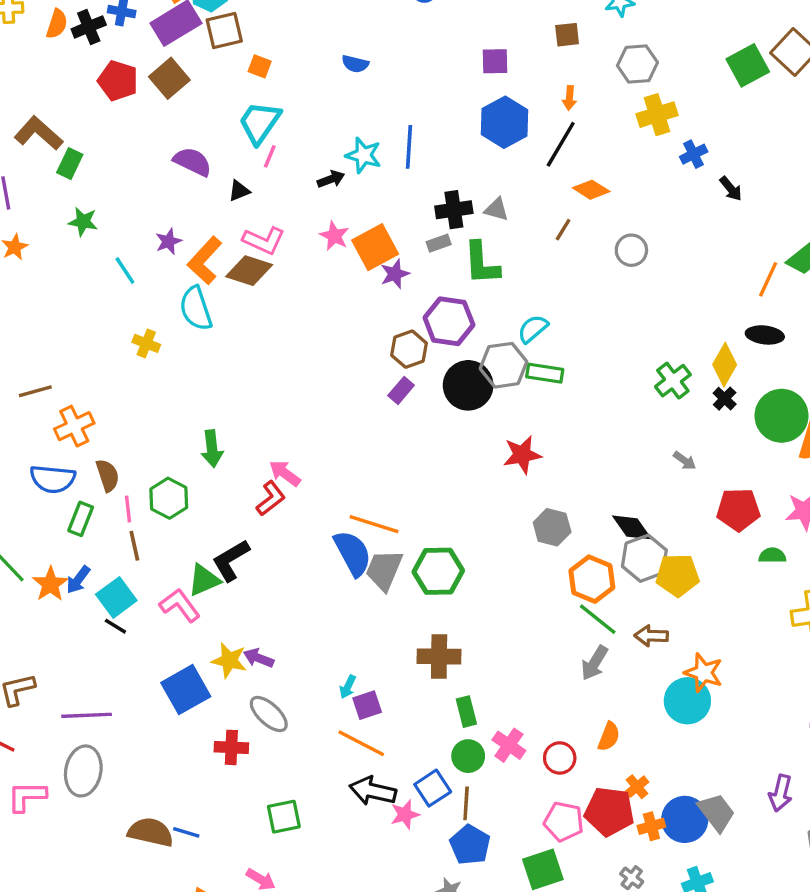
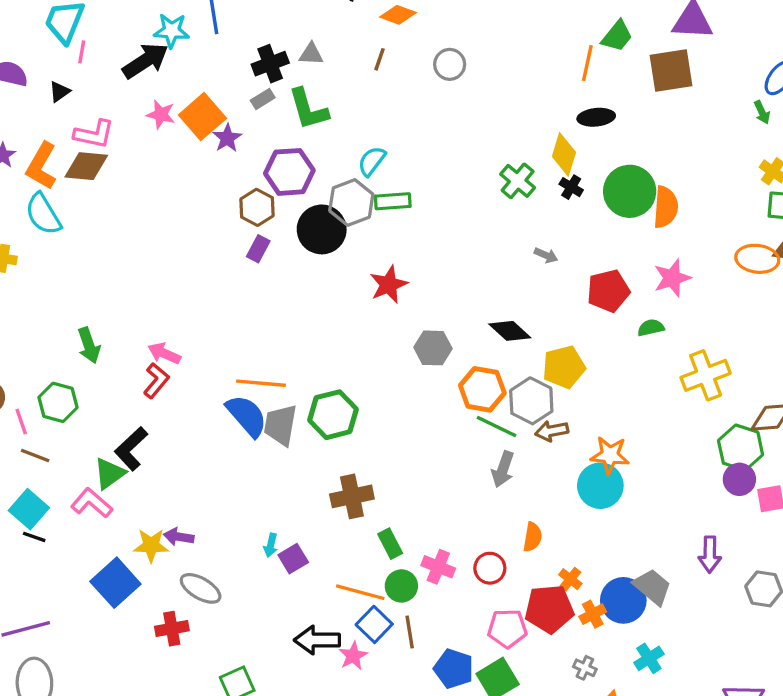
black arrow: (331, 179) -> (145, 61), size x1.8
brown line: (134, 546) -> (35, 455), turned -44
gray hexagon: (644, 558) -> (531, 401), moved
orange line: (361, 743) -> (360, 592), moved
blue pentagon: (470, 845) -> (454, 669), moved

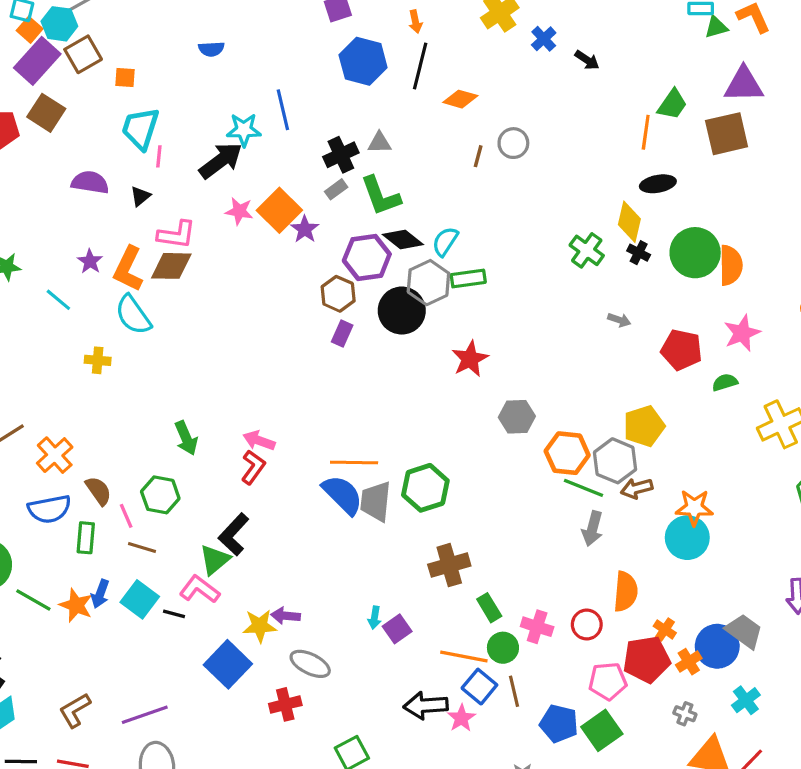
brown line: (380, 59) -> (478, 156), moved
red pentagon: (608, 291) -> (681, 350), turned 30
black diamond: (510, 331) -> (403, 239), moved
black line: (34, 537) -> (174, 614), moved
orange semicircle: (533, 537) -> (626, 592), size x1.4

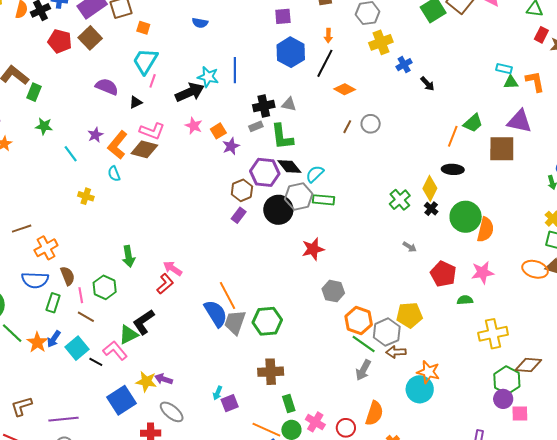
orange square: (279, 210) -> (218, 131), size x0.6
cyan semicircle: (133, 315) -> (114, 174), size x0.6
orange line: (354, 462) -> (227, 295), turned 48

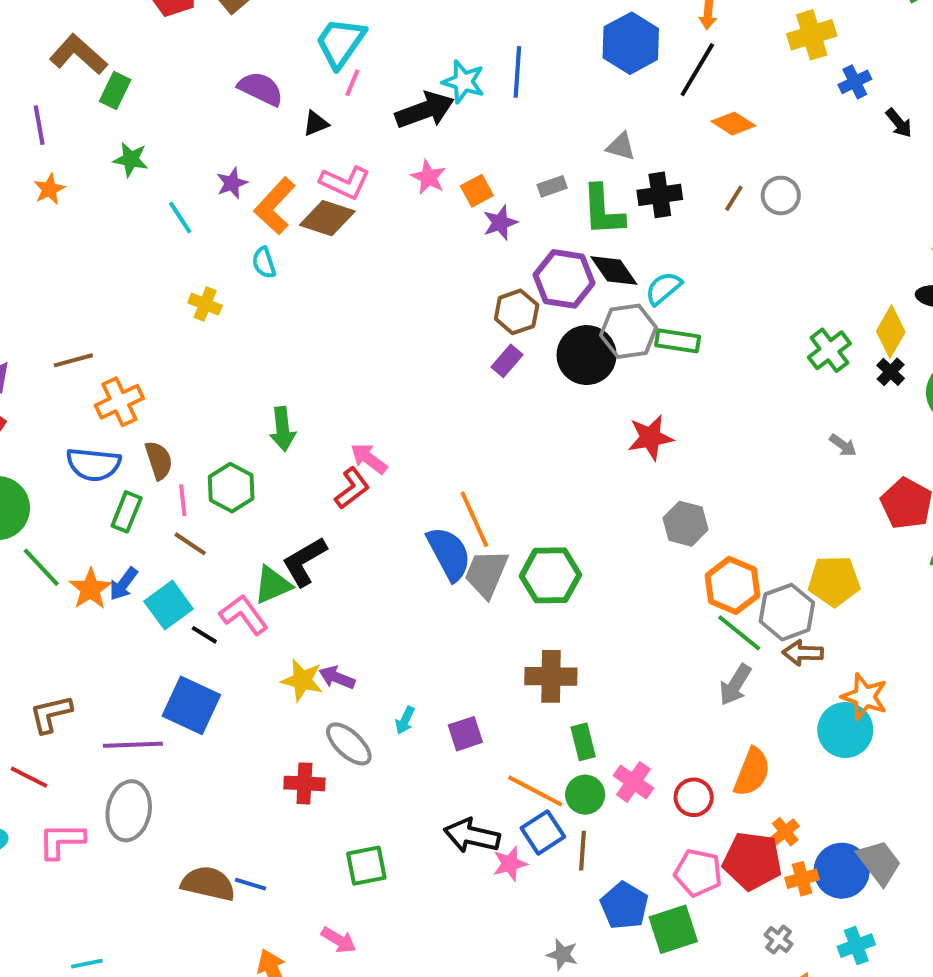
black cross: (264, 106) -> (660, 195), moved
cyan arrow: (218, 393) -> (405, 720), moved
blue square: (121, 400) -> (191, 705), moved, turned -36

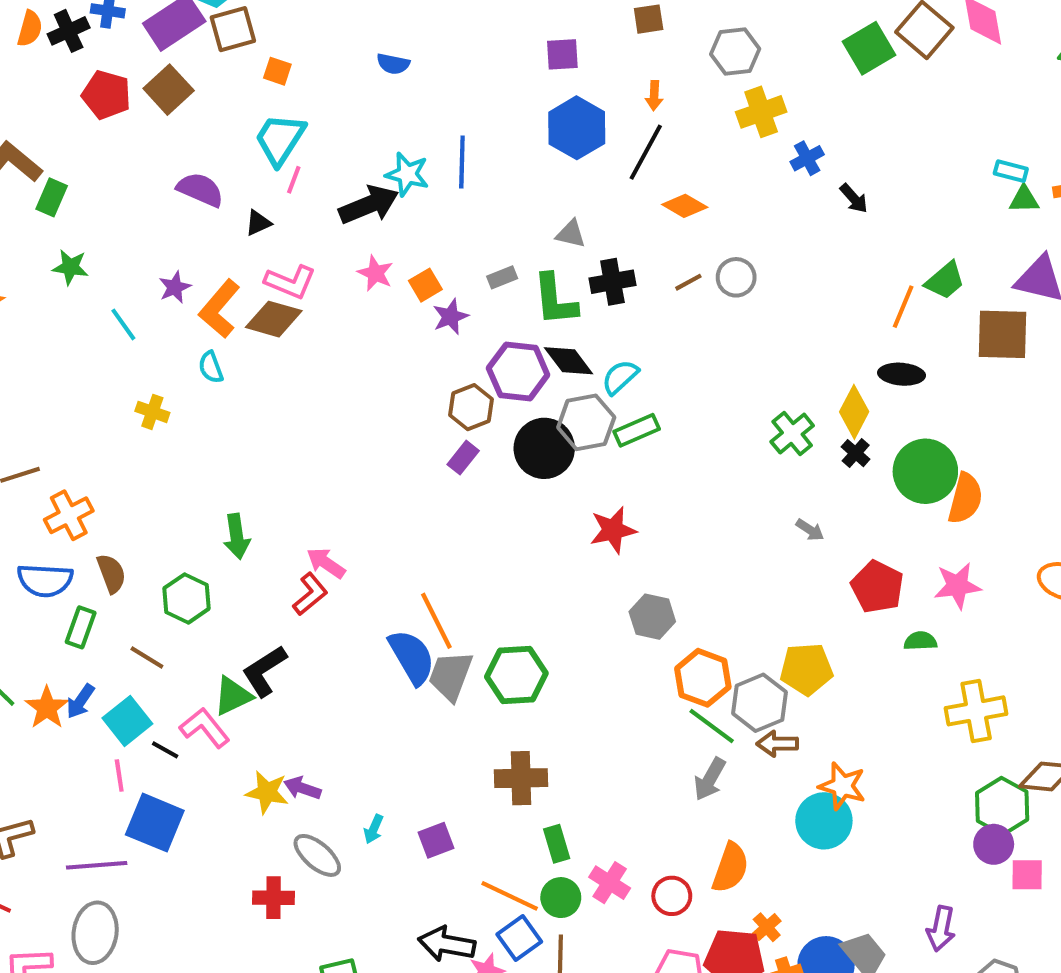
brown line: (734, 198) -> (688, 282), turned 32
green rectangle: (678, 341) -> (637, 430), turned -30
pink line: (183, 500) -> (119, 775), moved

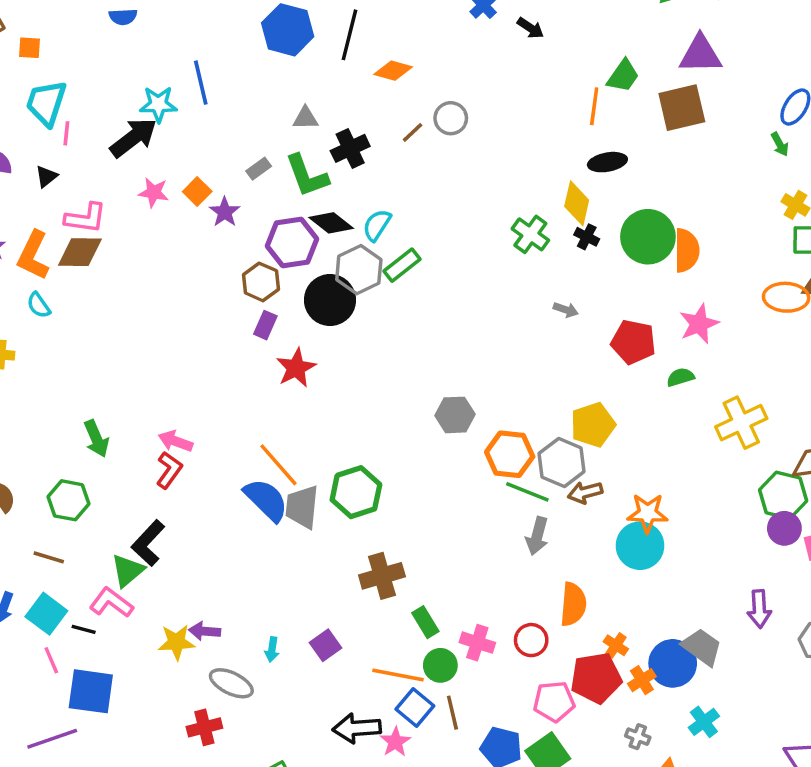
red star: (613, 530) -> (296, 368), moved

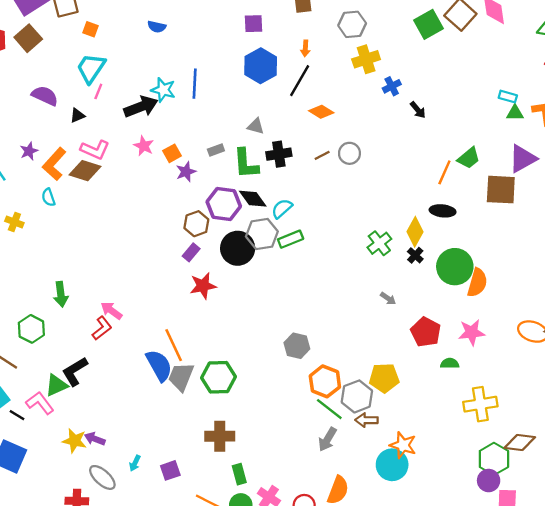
purple triangle: (700, 54) -> (523, 159), turned -44

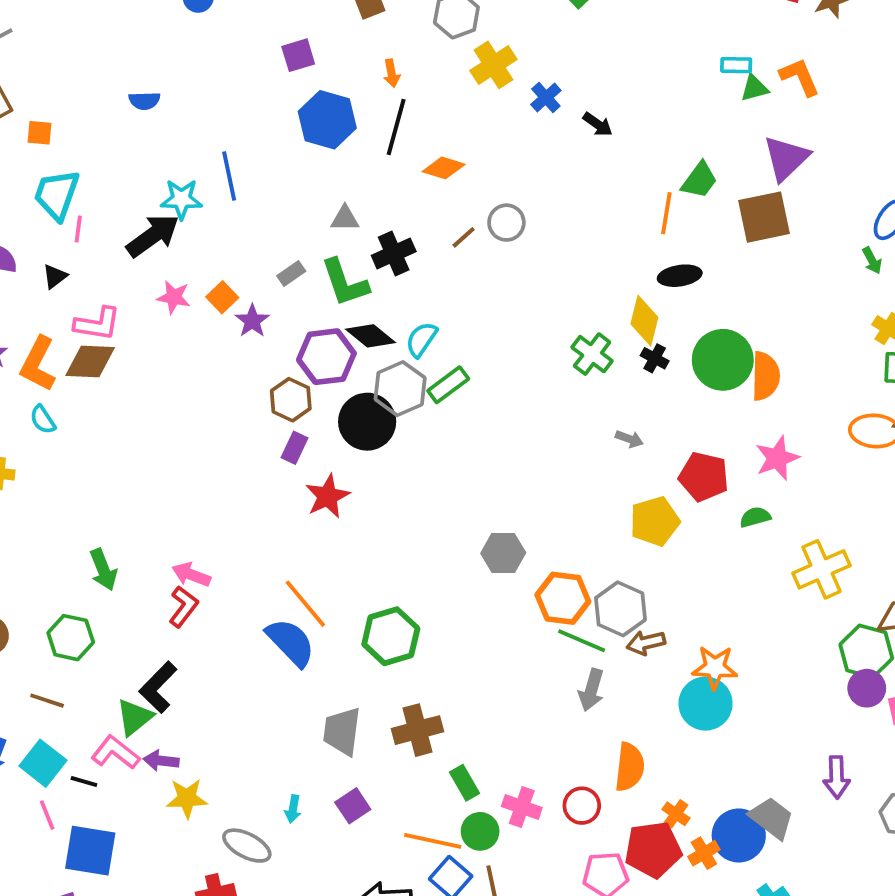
gray trapezoid: (181, 377) -> (342, 731), moved
yellow pentagon: (384, 378) -> (655, 521), moved
purple arrow: (95, 439) -> (161, 761), moved

